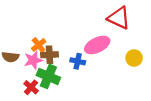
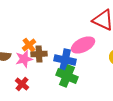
blue cross: (78, 61) -> (65, 60), size x1.5
green cross: (48, 76) -> (67, 76), moved

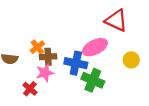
pink star: (24, 59) -> (45, 73), moved
green cross: (67, 76) -> (93, 80), moved

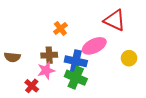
orange cross: (37, 47) -> (60, 28), moved
green cross: (93, 80) -> (76, 78), moved

